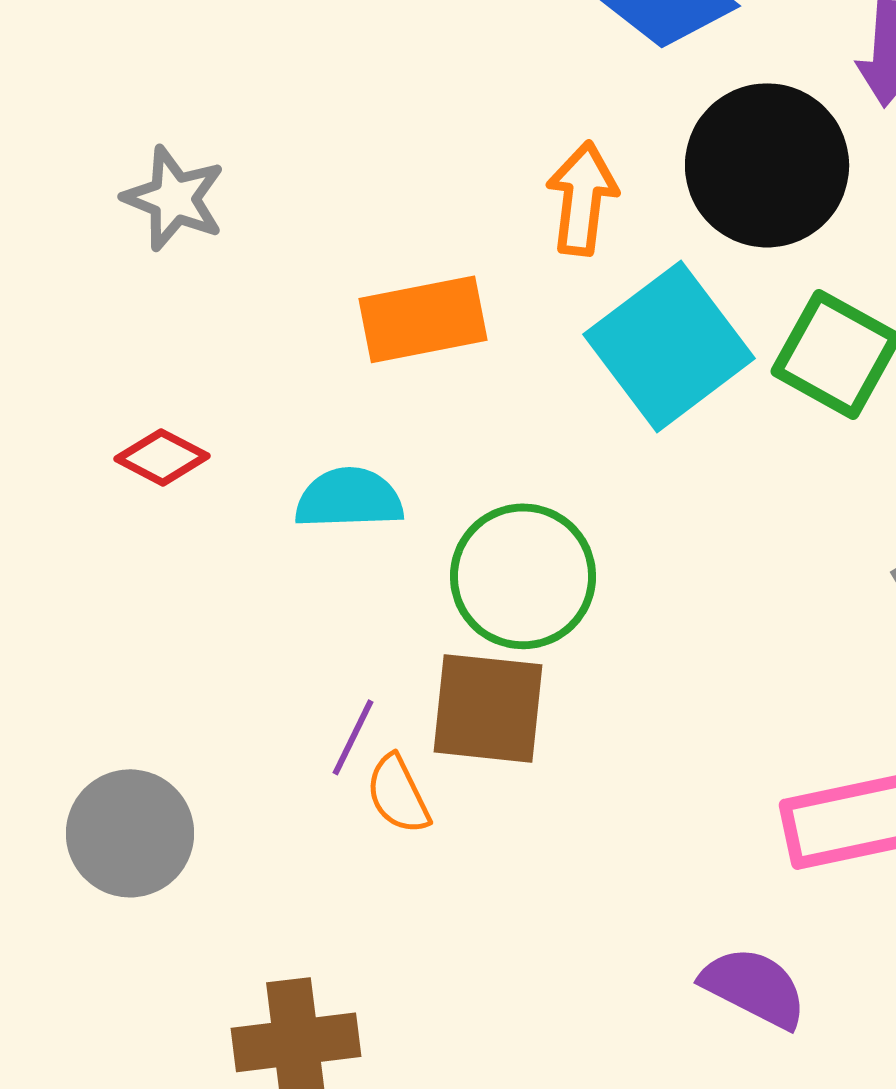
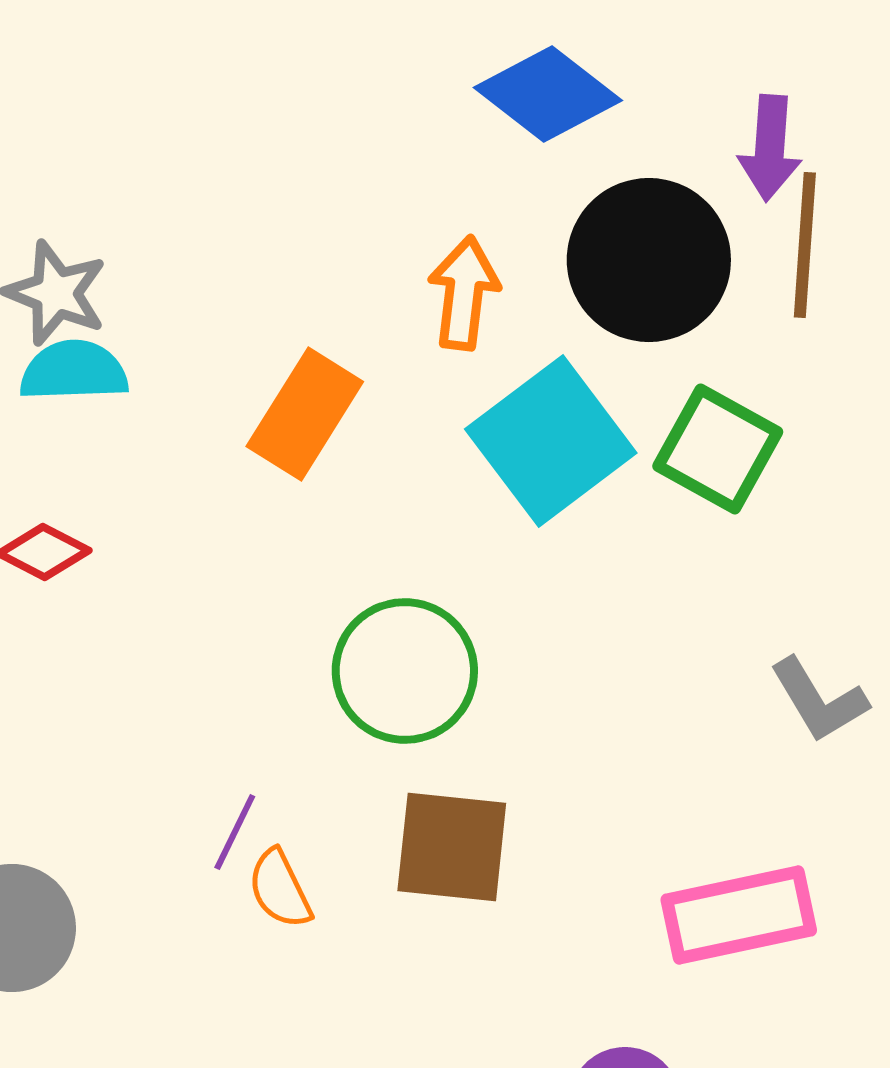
orange rectangle: (423, 319) -> (305, 414), turned -47
cyan semicircle: (349, 498) -> (74, 371), moved
brown square: (488, 708) -> (452, 847), moved

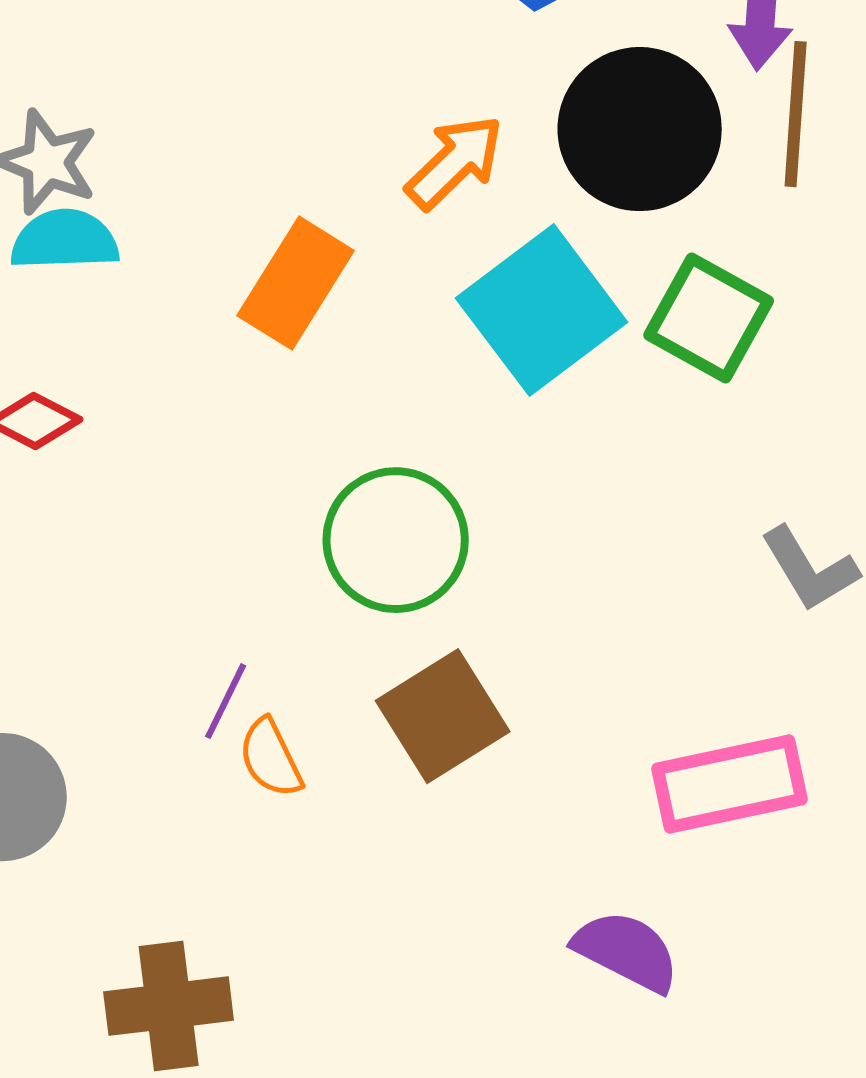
orange arrow: (464, 293) -> (455, 162), turned 39
brown square: (452, 847) -> (443, 716), turned -38

